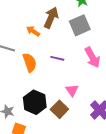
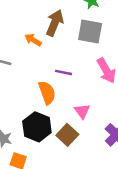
gray square: (80, 25) -> (90, 32), turned 35
orange semicircle: (30, 63) -> (47, 93), moved

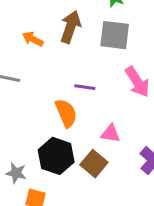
orange arrow: (33, 40) -> (33, 39), moved
pink triangle: (82, 111) -> (111, 133), turned -42

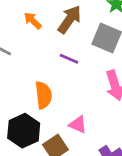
purple line: (85, 87) -> (69, 59), moved

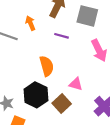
orange arrow: (33, 21) -> (30, 23), moved, turned 32

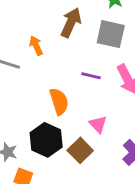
purple line: (61, 36) -> (91, 76), moved
pink triangle: (76, 84) -> (98, 124), turned 32

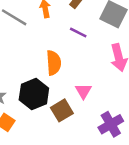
purple line: (91, 76) -> (78, 32), moved

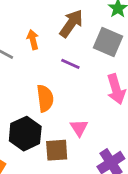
brown square: (62, 110) -> (57, 150), turned 30

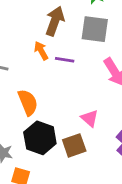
orange arrow: (33, 40) -> (41, 51), moved
orange semicircle: (45, 98) -> (28, 102), moved

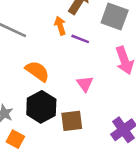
orange semicircle: (28, 102) -> (37, 71), turned -45
pink triangle: (90, 118) -> (85, 84), moved

